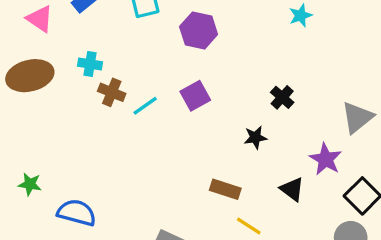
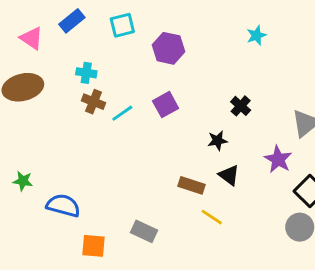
cyan cross: (90, 64) -> (86, 73), moved
black triangle: (292, 189) -> (229, 175), moved

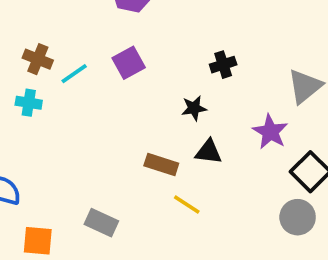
cyan cross: (86, 73) -> (29, 103), moved
black cross: (241, 106) -> (223, 65), turned 30
black triangle: (229, 175) -> (209, 152), turned -30

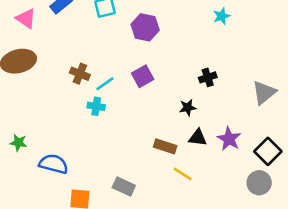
cyan cross: (29, 103) -> (96, 106), moved
purple star: (270, 132) -> (229, 139), moved

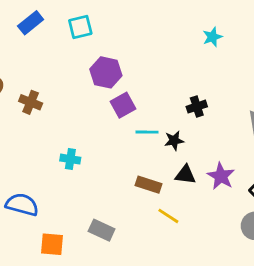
purple hexagon: (145, 27) -> (106, 72), moved
brown cross: (80, 74) -> (31, 102), moved
cyan line: (105, 84) -> (147, 132), moved, turned 36
cyan cross: (96, 106) -> (70, 159), moved

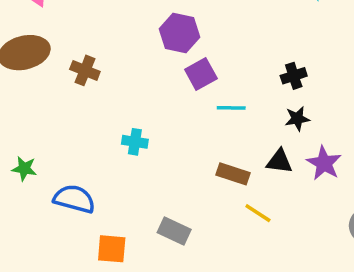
black star: (174, 141) -> (297, 119), moved

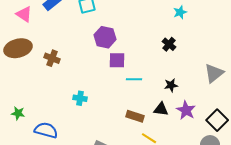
purple square: (201, 74) -> (117, 60), turned 30
black cross: (294, 76) -> (169, 44), moved, turned -32

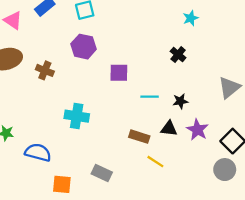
purple hexagon: (105, 37) -> (84, 47), moved
cyan line: (134, 79) -> (150, 97), moved
cyan cross: (80, 98) -> (77, 116), size x1.5

